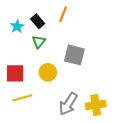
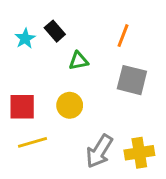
orange line: (63, 14) -> (123, 36), moved
green triangle: (39, 42) -> (79, 61), moved, turned 40
gray square: (74, 55) -> (132, 80), moved

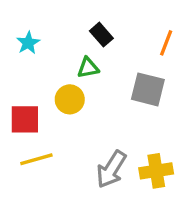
black rectangle: (55, 31) -> (101, 35), moved
orange line: (123, 36) -> (166, 43), moved
yellow circle: (70, 105) -> (70, 99), moved

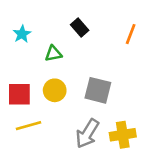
green triangle: (88, 68) -> (53, 54), moved
gray square: (148, 89) -> (98, 90), moved
yellow circle: (70, 99) -> (55, 90), moved

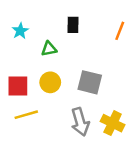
black rectangle: (80, 27) -> (73, 25), turned 42
gray arrow: (87, 133) -> (80, 122), turned -48
yellow cross: (123, 135) -> (113, 123), turned 35

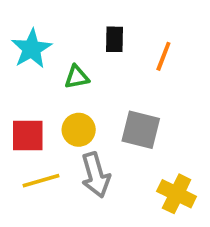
cyan star: (20, 31) -> (32, 49), size x1.5
orange line: (120, 31) -> (163, 56), moved
gray arrow: (80, 122) -> (96, 175), moved

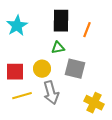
black rectangle: (114, 39) -> (61, 21), size x1.6
green triangle: (77, 77) -> (58, 48), moved

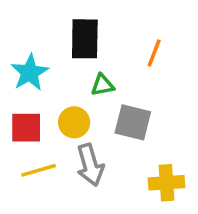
black rectangle: (61, 21) -> (85, 39), moved
cyan star: (17, 26) -> (30, 73), moved
yellow cross: (94, 103) -> (167, 183), turned -30

